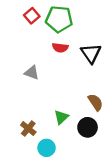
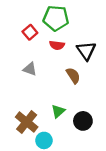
red square: (32, 16) -> (30, 32), moved
brown semicircle: (95, 102) -> (73, 76), moved
brown cross: (28, 128) -> (27, 122), size x1.5

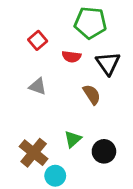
green pentagon: (56, 18) -> (90, 23), moved

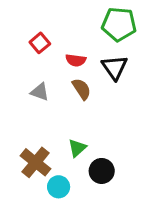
green pentagon: (90, 23) -> (119, 24), moved
brown semicircle: (92, 94) -> (82, 89), moved
black circle: (104, 151) -> (102, 171), moved

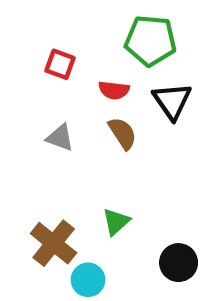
green pentagon: (119, 24) -> (151, 41), moved
red square: (40, 43) -> (60, 64), turned -30
black circle: (102, 171) -> (179, 263), moved

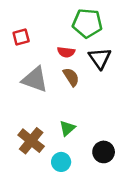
red square: (60, 64) -> (21, 37), moved, turned -35
gray triangle: (60, 138) -> (35, 80), size x1.6
cyan circle: (88, 280) -> (61, 162), moved

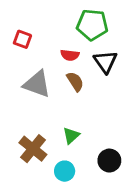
red square: (21, 37) -> (22, 39), turned 35

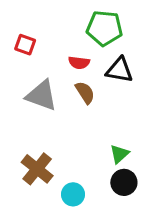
black triangle: (105, 62) -> (119, 70), turned -45
green triangle: (71, 135) -> (119, 154), moved

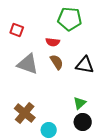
black triangle: (119, 70) -> (85, 65), moved

